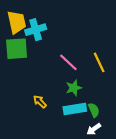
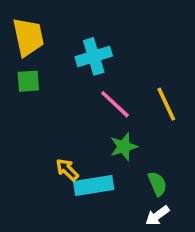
cyan cross: (36, 30) -> (94, 56), moved
green square: (17, 49) -> (28, 81), size x0.6
cyan rectangle: (75, 109) -> (94, 186), moved

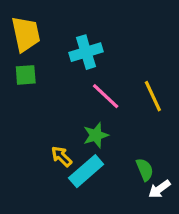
green star: (124, 147) -> (96, 135), moved
cyan rectangle: (94, 186) -> (86, 171), turned -32
white arrow: (157, 216) -> (159, 189), moved

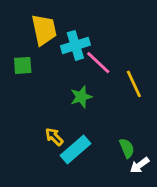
yellow trapezoid: (26, 34) -> (44, 30), moved
pink line: (106, 96) -> (98, 63), moved
green star: (96, 135) -> (81, 97), moved

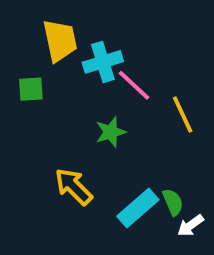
yellow arrow: (54, 137) -> (74, 187), size x1.5
cyan rectangle: (75, 150) -> (138, 208), moved

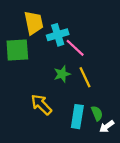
green square: (31, 89) -> (17, 50), size x1.6
yellow line: (183, 114) -> (85, 77), moved
cyan rectangle: (138, 208) -> (77, 117), turned -40

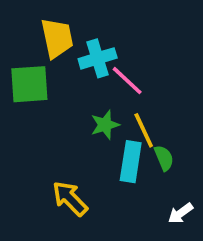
yellow arrow: (41, 105) -> (70, 199), moved
green semicircle: (97, 113) -> (164, 158), moved
cyan rectangle: (77, 117) -> (131, 162), moved

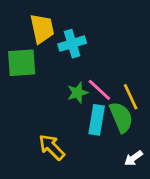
pink line: (127, 81) -> (99, 90), moved
yellow line: (144, 130) -> (131, 97), moved
green semicircle: (164, 158) -> (121, 117), size x1.6

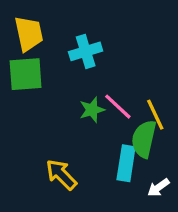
yellow trapezoid: (42, 29) -> (29, 34), moved
green semicircle: (121, 117) -> (144, 139), turned -144
cyan rectangle: (97, 120) -> (126, 163), moved

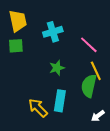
green square: (26, 74) -> (16, 46), size x0.7
pink line: (118, 107) -> (89, 45), moved
cyan rectangle: (126, 163) -> (60, 101), moved

